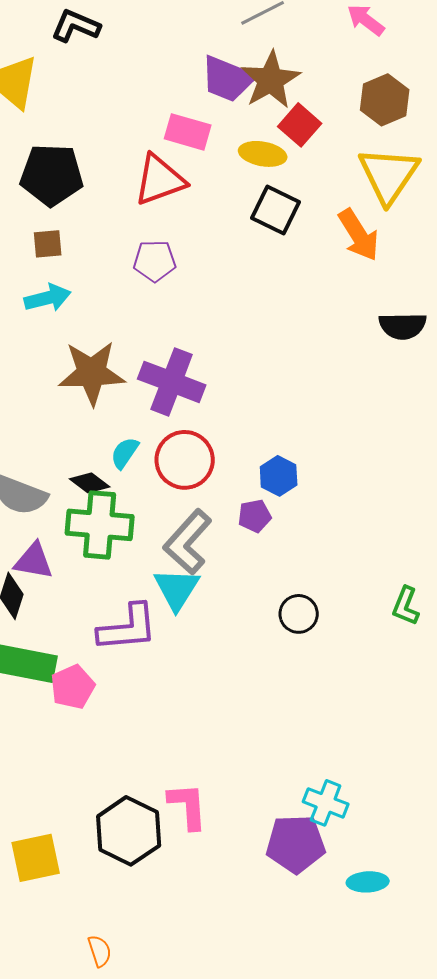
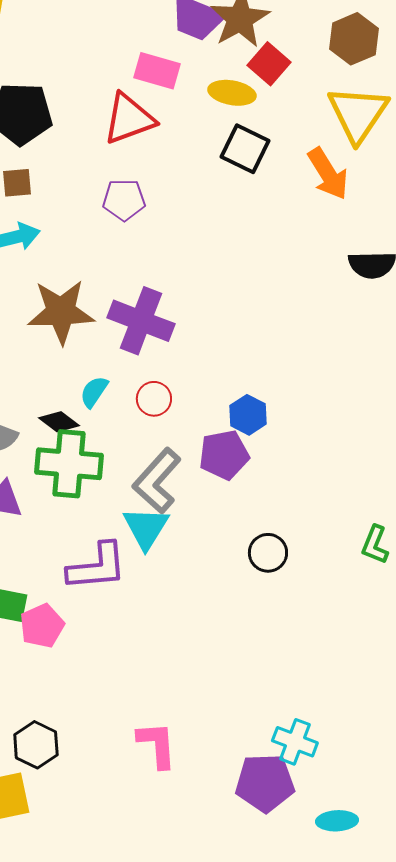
red circle: (185, 460) -> (154, 399), size x0.6
purple pentagon: (255, 516) -> (224, 455), size x1.5
black hexagon: (129, 831) -> (36, 745), moved, size x0.7

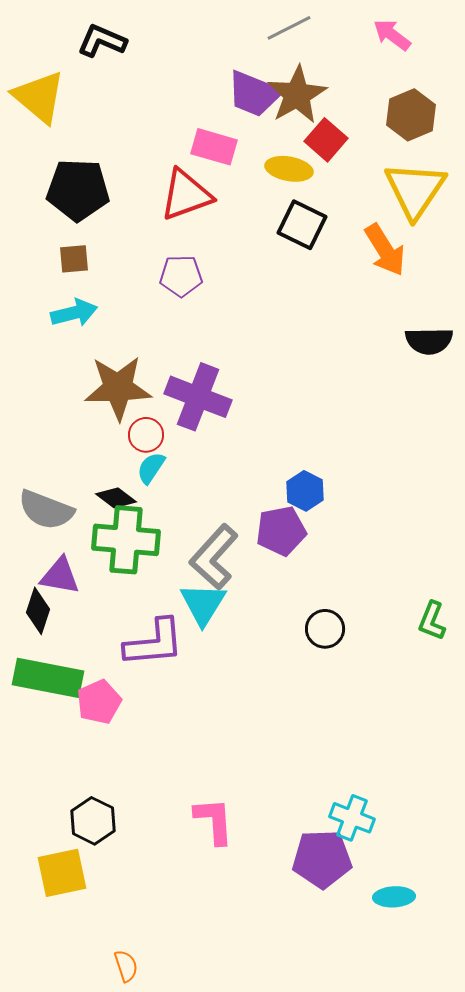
red circle: (154, 399) -> (146, 435), moved

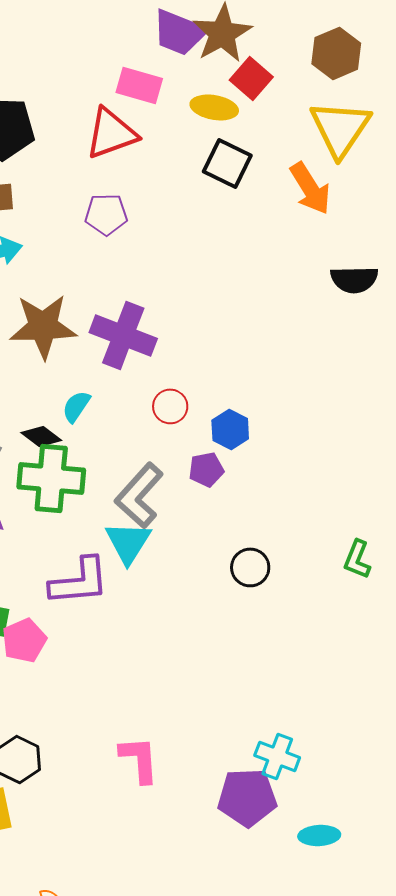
red circle: (146, 435) -> (170, 406), moved
purple pentagon: (281, 531) -> (206, 469), size x0.7

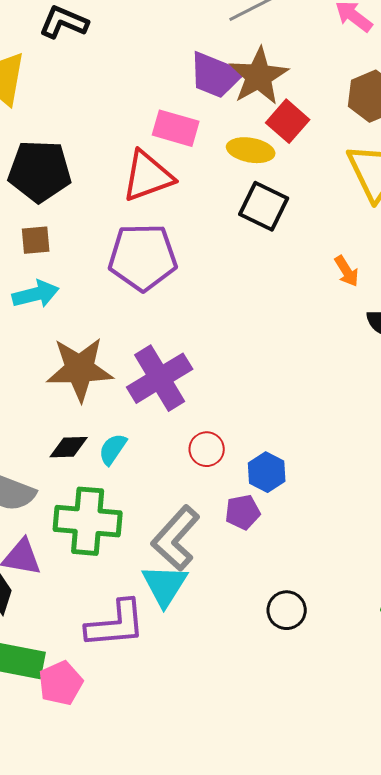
orange arrow: (310, 188) -> (347, 271), moved, size x0.6
purple pentagon: (106, 214) -> (143, 257), size x1.6
purple cross: (123, 335) -> (160, 378), turned 38
black diamond: (41, 436) -> (69, 447), moved, turned -39

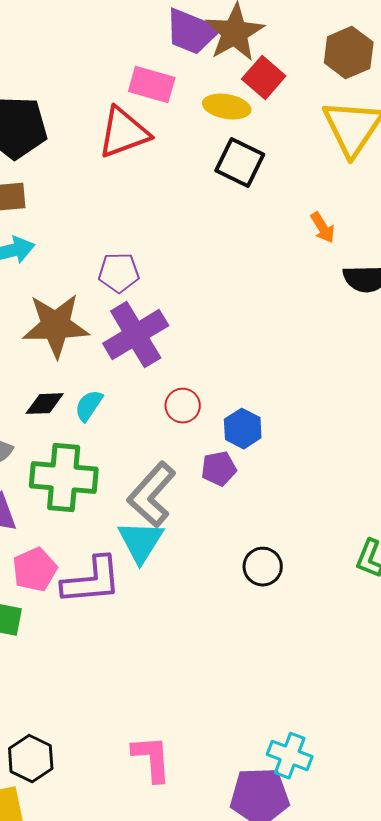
purple pentagon: (143, 257) -> (119, 273), moved, size x0.6
pink pentagon: (61, 683) -> (35, 570), moved

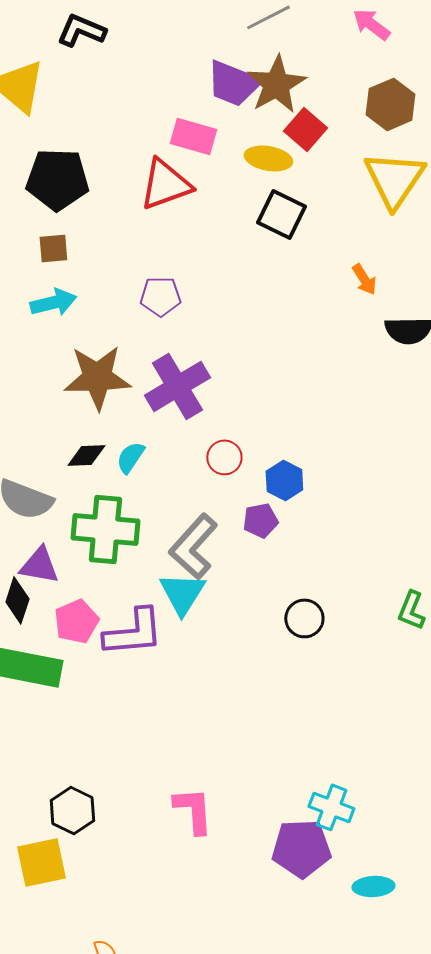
purple pentagon: (119, 273) -> (160, 296), moved

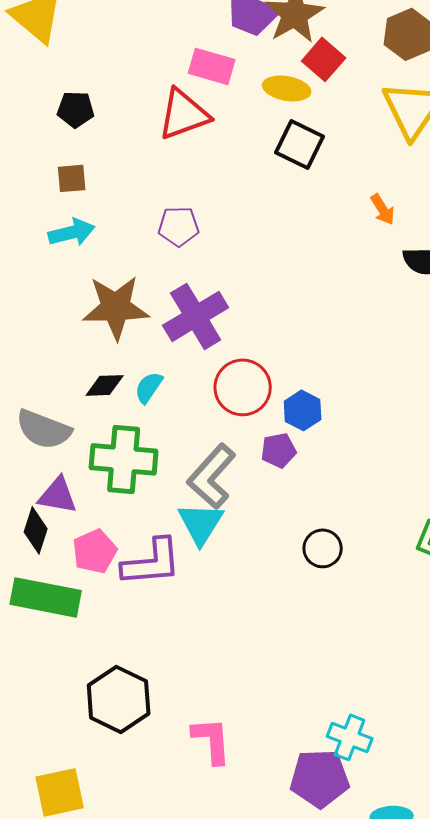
black pentagon: (57, 179) -> (76, 109), size x0.6
red circle: (224, 457) -> (243, 387), size x1.6
black hexagon: (72, 810) -> (119, 699), moved, size x1.4

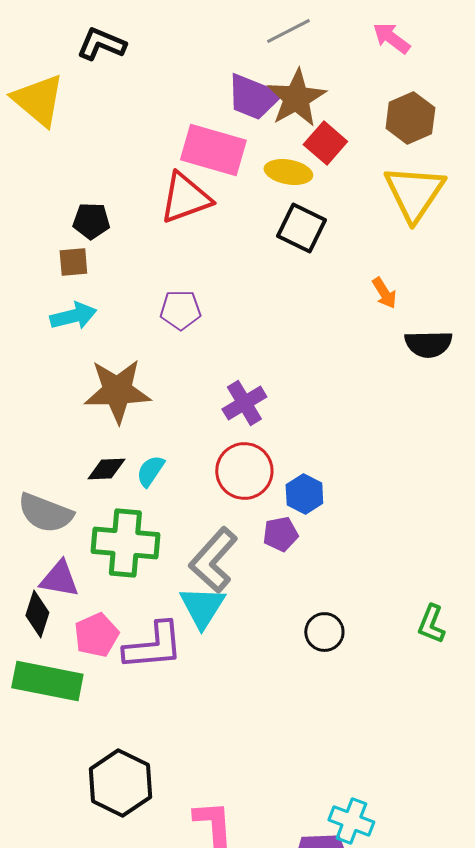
pink rectangle: (212, 66) -> (213, 150), size x1.4
black pentagon: (76, 109) -> (91, 221), moved
purple cross: (196, 316) -> (244, 403), moved, size x0.7

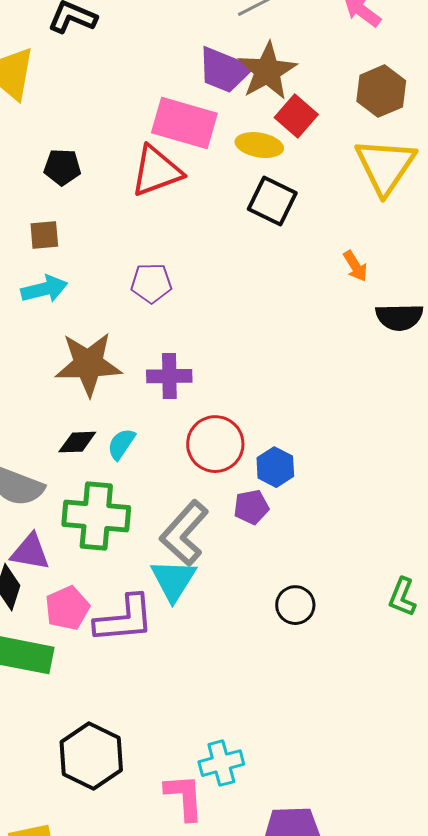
black pentagon: (91, 221) -> (62, 167), moved
purple cross: (244, 403) -> (169, 376), moved, turned 30
cyan cross: (351, 821) -> (221, 763), moved, turned -36

